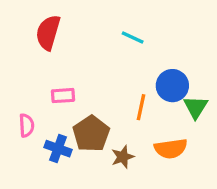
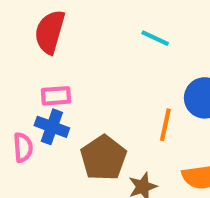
pink rectangle: (63, 96) -> (56, 96), moved
blue cross: (58, 149) -> (52, 127), moved

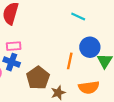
cyan line: (155, 38) -> (78, 17), moved

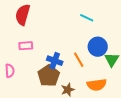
orange line: (70, 61) -> (79, 60), turned -42
blue cross: (12, 62) -> (55, 61), moved

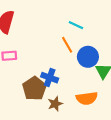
orange line: (79, 60) -> (67, 45), moved
blue cross: (55, 61) -> (50, 78), moved

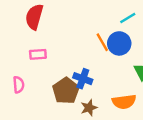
cyan line: (76, 25) -> (128, 18), moved, turned -56
blue circle: (88, 57) -> (119, 43), moved

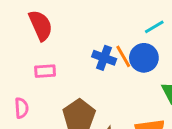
red semicircle: (34, 17) -> (41, 25), turned 140
blue cross: (83, 79) -> (104, 58), moved

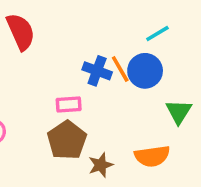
pink rectangle: (45, 71) -> (69, 105), moved

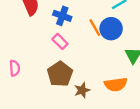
blue cross: (97, 71) -> (62, 16), moved
pink rectangle: (69, 105) -> (60, 41), moved, turned 49

